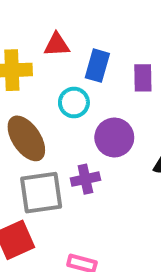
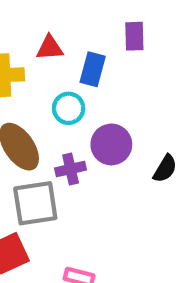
purple rectangle: (143, 78) -> (134, 36), moved
purple cross: (85, 179) -> (71, 169), moved

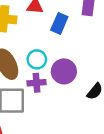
cyan circle: (69, 108) -> (37, 59), moved

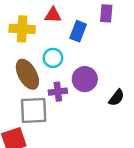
cyan circle: (37, 59) -> (53, 58), moved

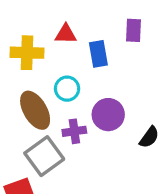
blue rectangle: (78, 31) -> (98, 54), turned -30
gray square: (34, 110) -> (44, 156), turned -32

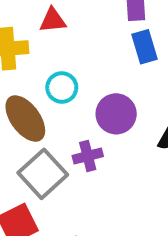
blue rectangle: (98, 54) -> (144, 47), moved
purple cross: (74, 131) -> (88, 156), moved

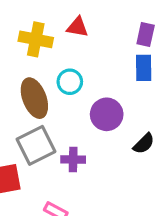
purple cross: (88, 156) -> (73, 159), moved

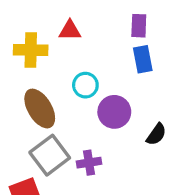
cyan circle: (70, 82) -> (85, 85), moved

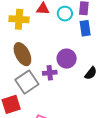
cyan circle: (85, 85) -> (65, 14), moved
purple cross: (89, 163) -> (50, 73), moved

